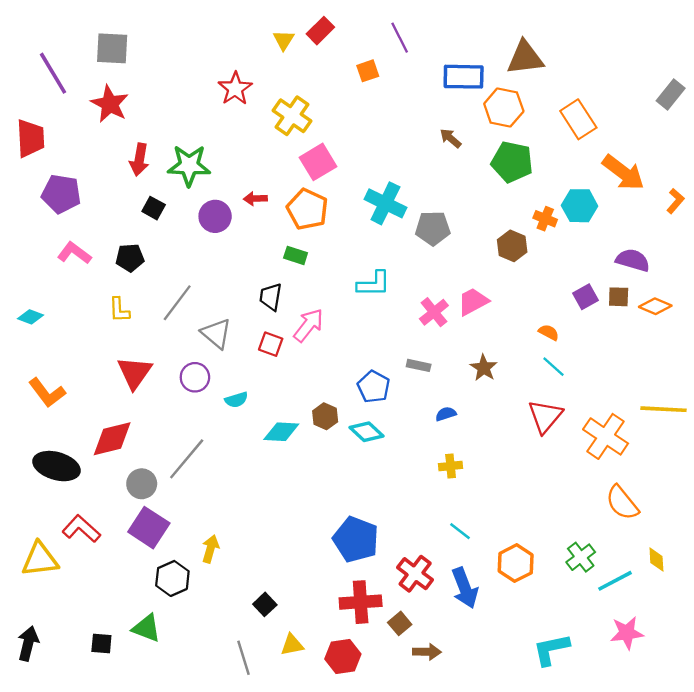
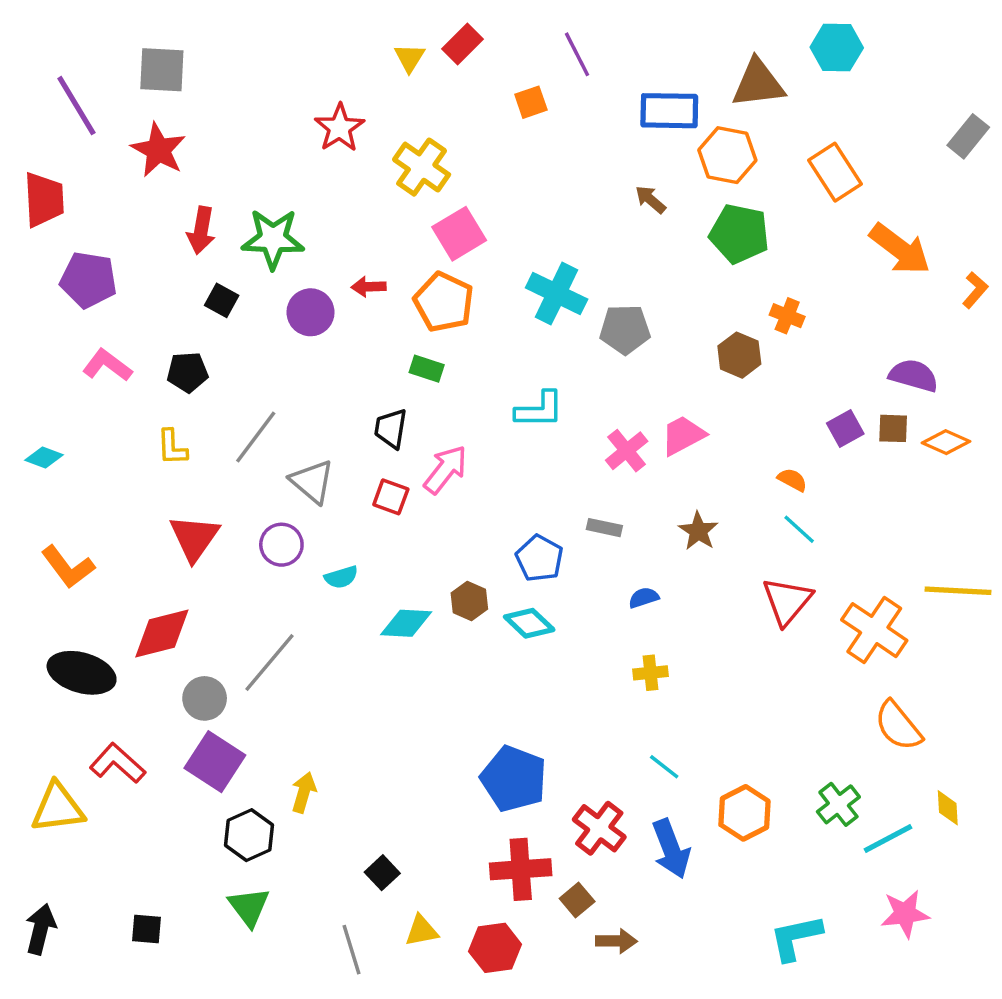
cyan hexagon: (580, 206) -> (837, 47), moved
green triangle: (146, 628) -> (249, 907), moved, turned 32

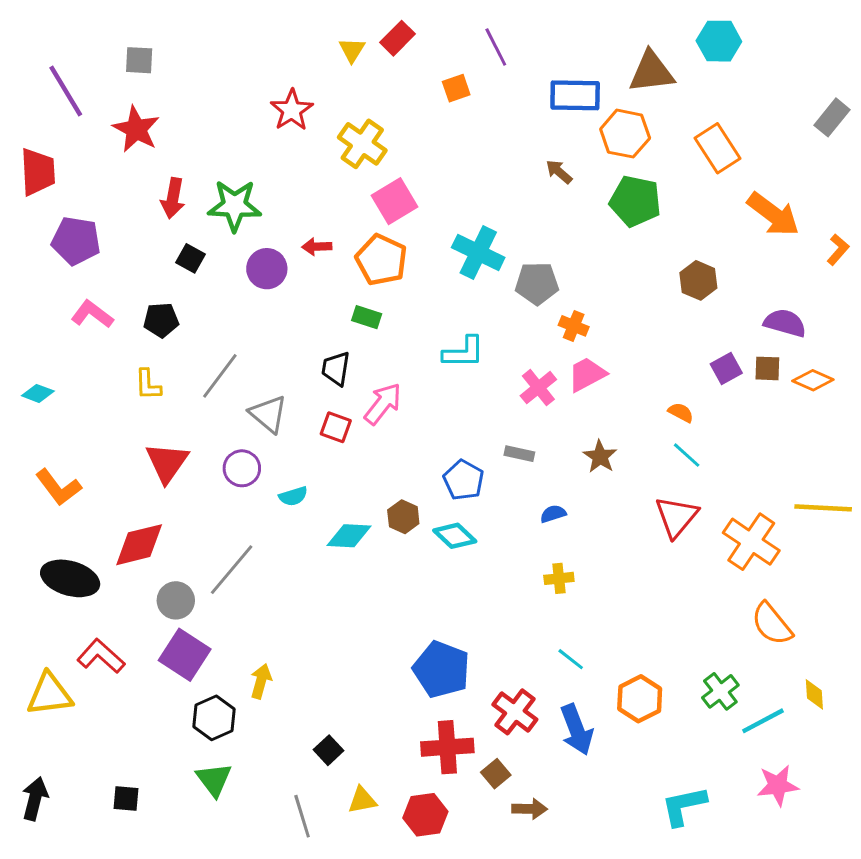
gray square: (162, 70) -> (139, 60), size x0.7
orange cross: (787, 316) -> (574, 326), moved
brown hexagon: (739, 355) -> (698, 280), moved

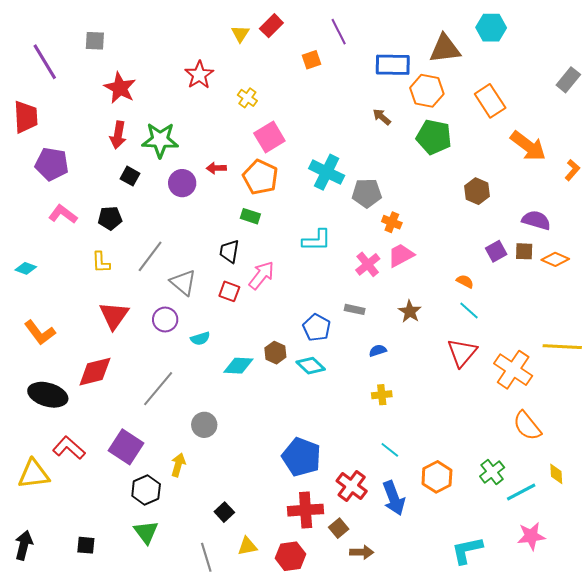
red star: (136, 129) -> (120, 88), moved
yellow cross: (362, 144) -> (247, 98), size x0.6
gray circle: (176, 600) -> (204, 425), moved

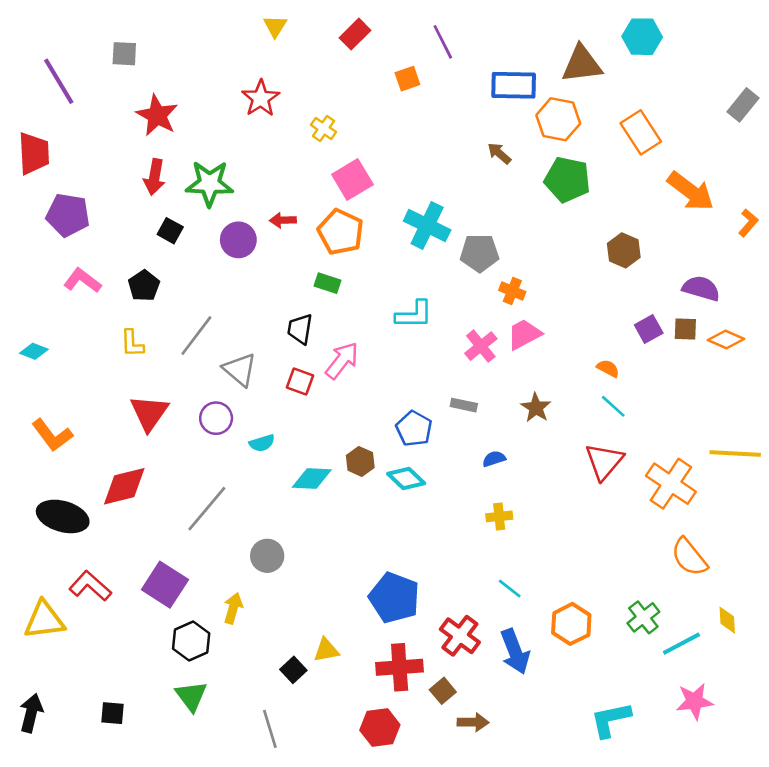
yellow triangle: (240, 34) -> (275, 26), moved
black pentagon: (110, 218) -> (144, 286), turned -30
yellow triangle: (247, 546) -> (326, 650), moved

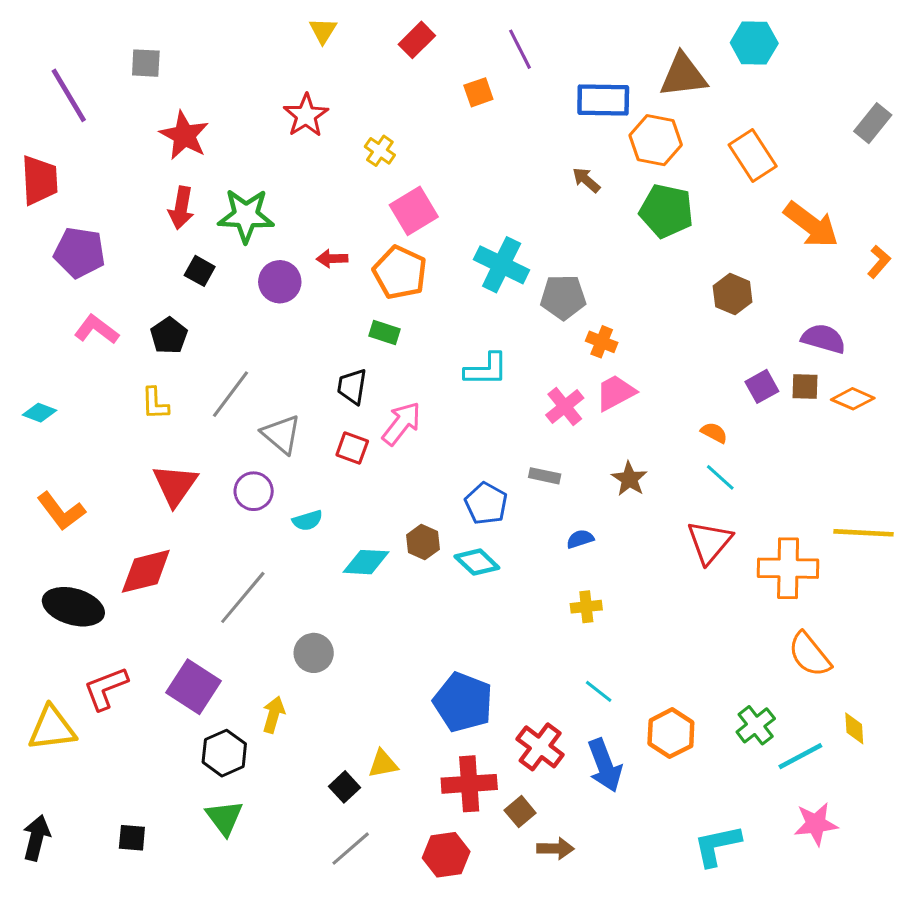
orange cross: (671, 484) -> (788, 568), turned -33
red L-shape: (90, 586) -> (106, 688), turned -63
gray line: (270, 729) -> (351, 849), moved, turned 66

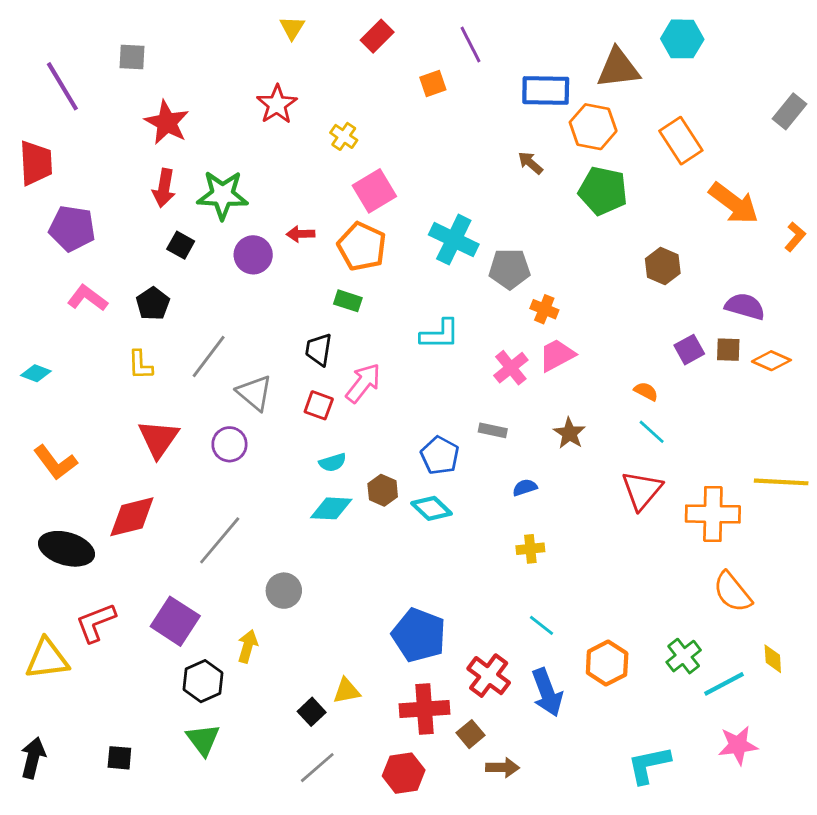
cyan semicircle: (307, 520) -> (333, 462), moved

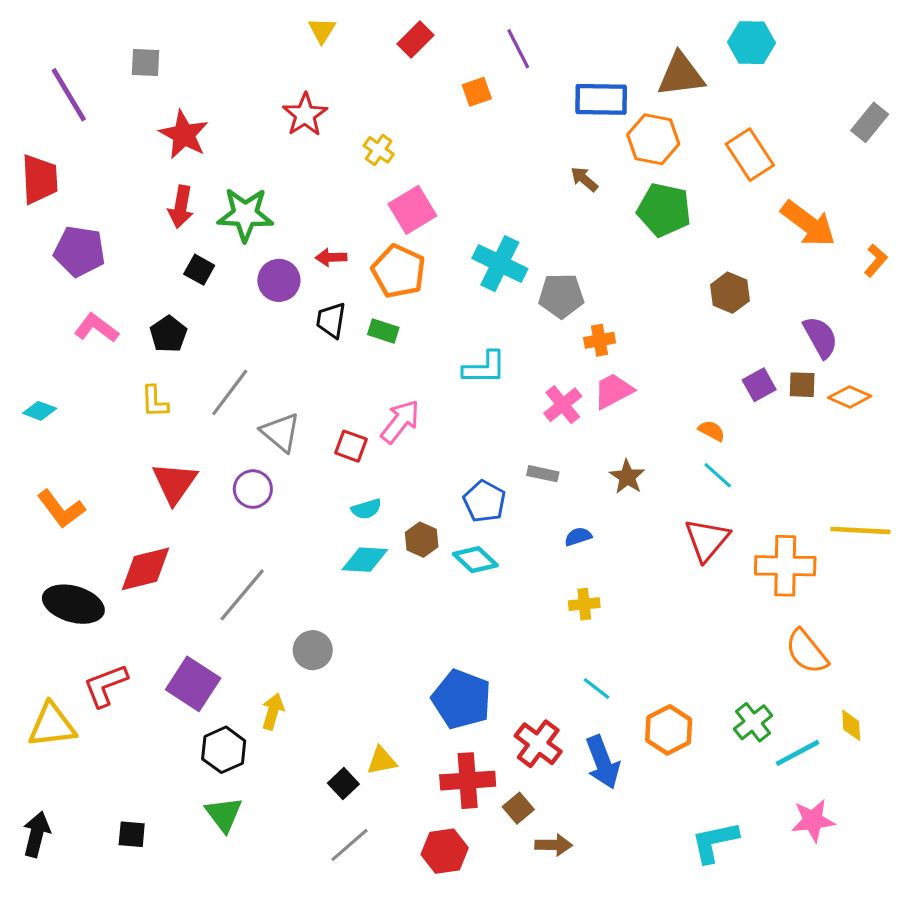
purple semicircle: (745, 306) -> (821, 337), turned 45
orange cross: (544, 309) -> (600, 340), turned -32
black trapezoid: (319, 350) -> (331, 320), moved

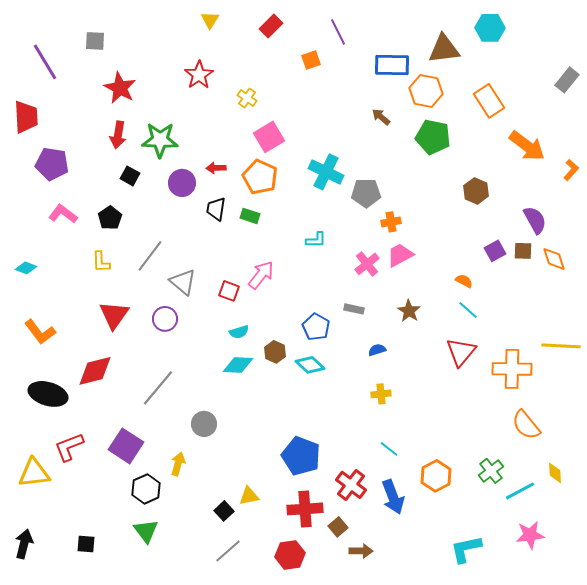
cyan L-shape: (485, 368) -> (316, 240), size x0.7
orange diamond: (850, 397) -> (554, 259), turned 48

